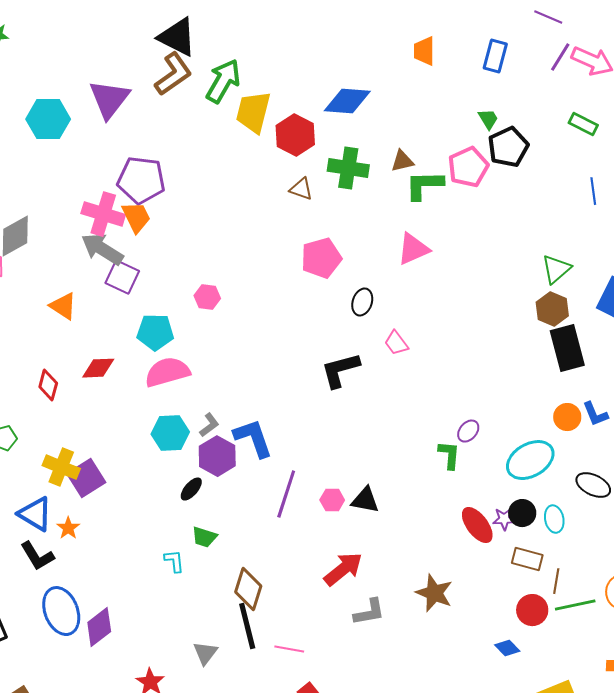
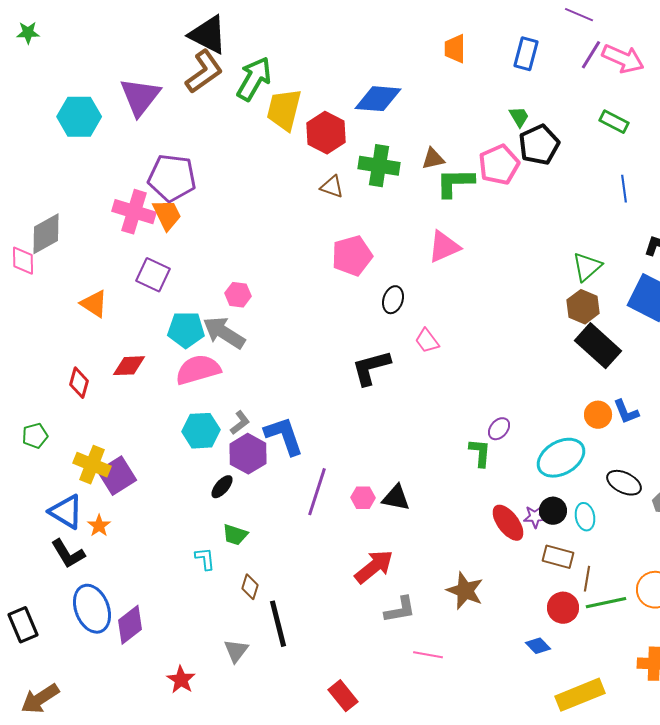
gray arrow: (102, 249) -> (224, 333), moved
black rectangle: (567, 348) -> (598, 346), turned -33
brown diamond: (248, 589) -> (250, 587), moved, size x0.6
pink line: (289, 649) -> (428, 655), moved

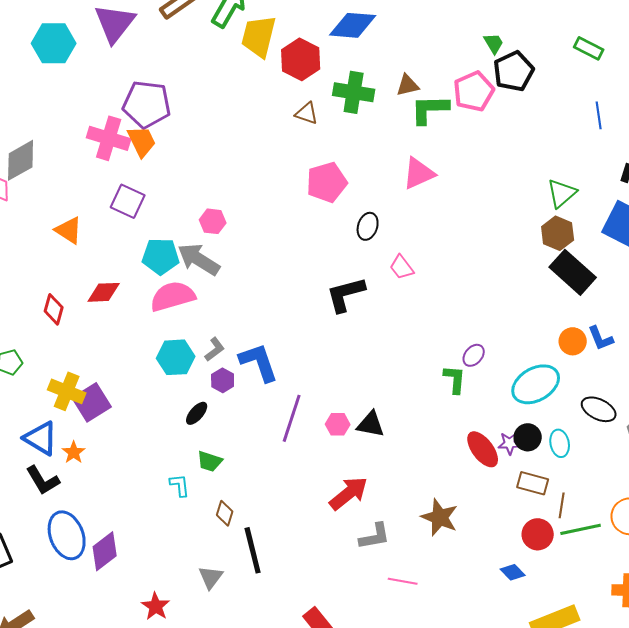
purple hexagon: (248, 454) -> (223, 380), size x0.6

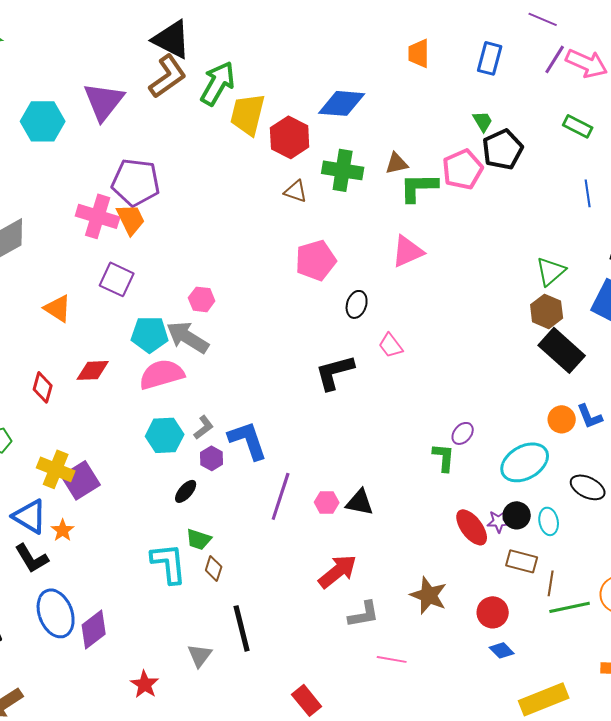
cyan L-shape: (180, 485) -> (169, 563), size x1.8
brown diamond: (225, 513) -> (214, 568), moved
red circle: (538, 534) -> (493, 612), moved

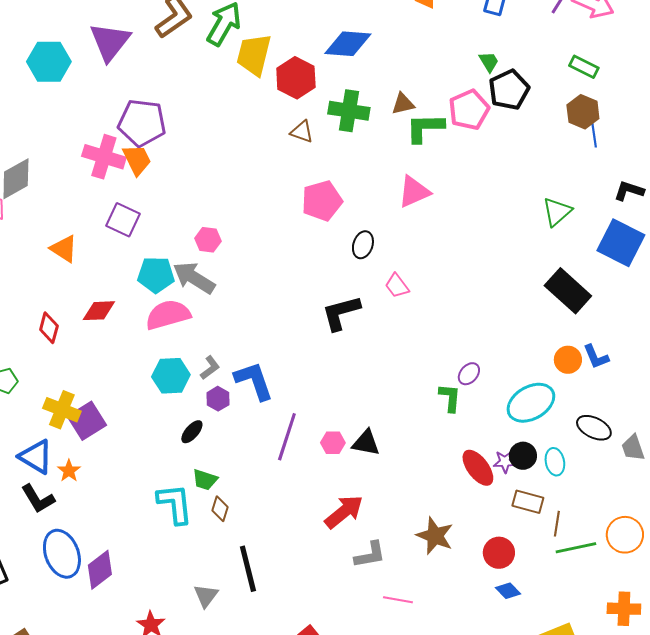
brown hexagon: (547, 311) -> (583, 112), moved

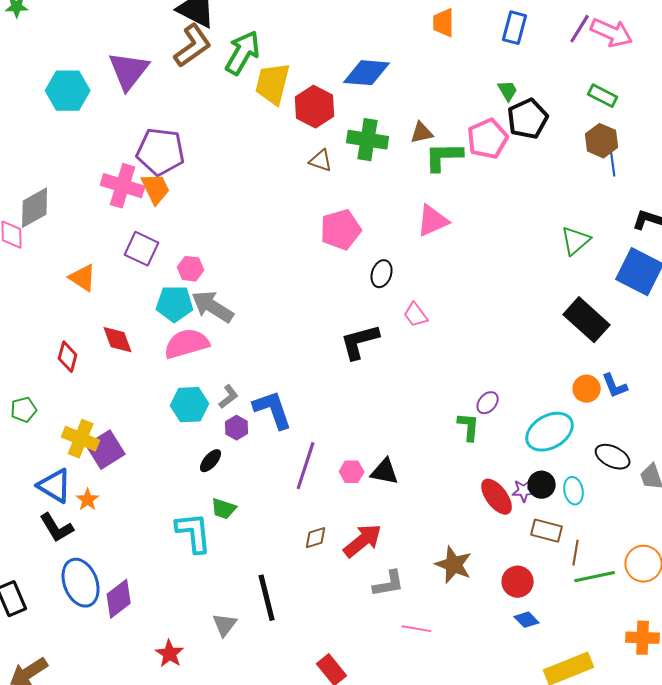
pink hexagon: (208, 240) -> (191, 269), moved
red diamond: (99, 311) -> (118, 340), turned 72
brown diamond: (220, 509) -> (316, 538), moved, turned 55

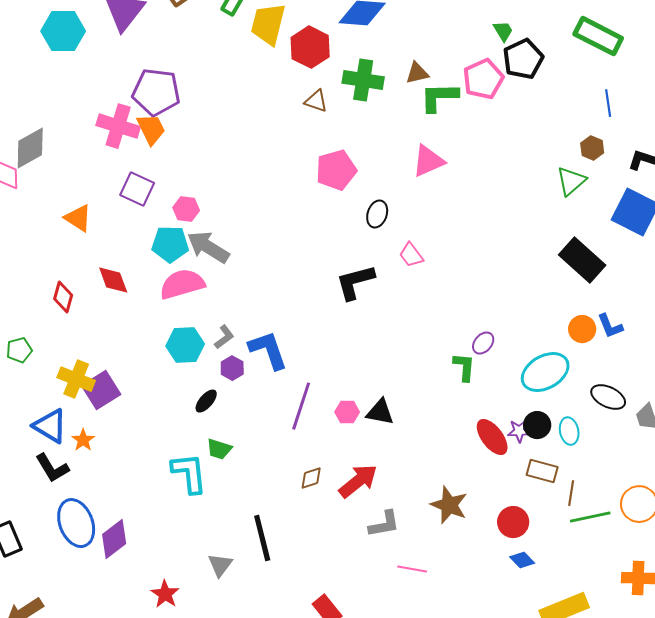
green rectangle: (603, 96) -> (598, 36), size x1.6
brown hexagon: (602, 141) -> (592, 148), moved, size x0.7

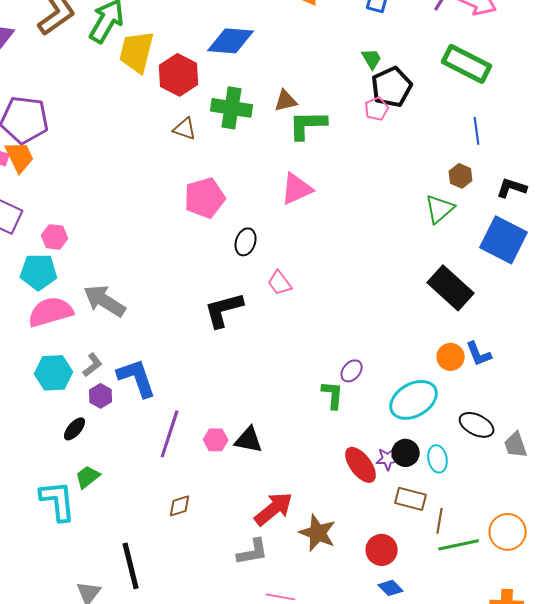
pink pentagon: (483, 79) -> (377, 109), moved, size x0.6
gray arrow: (208, 247) -> (105, 301), moved
green trapezoid: (219, 449) -> (88, 477), turned 124
red arrow: (358, 481) -> (274, 509), moved

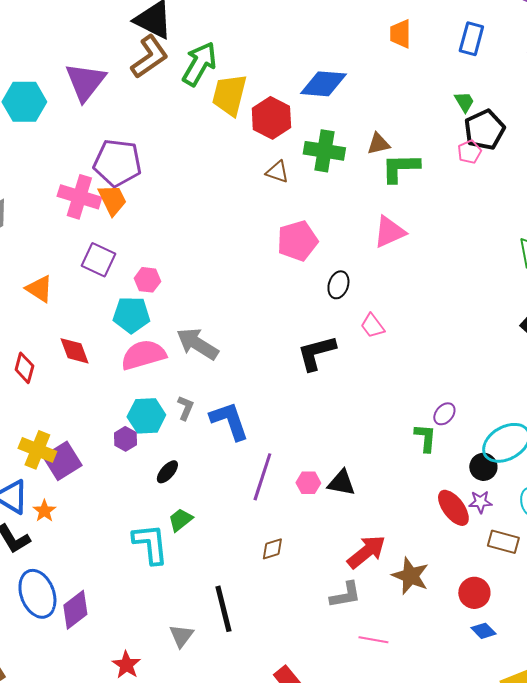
gray L-shape: (93, 365) -> (185, 408), turned -30
purple hexagon: (101, 396) -> (125, 439), moved
black circle: (406, 453) -> (483, 467), moved

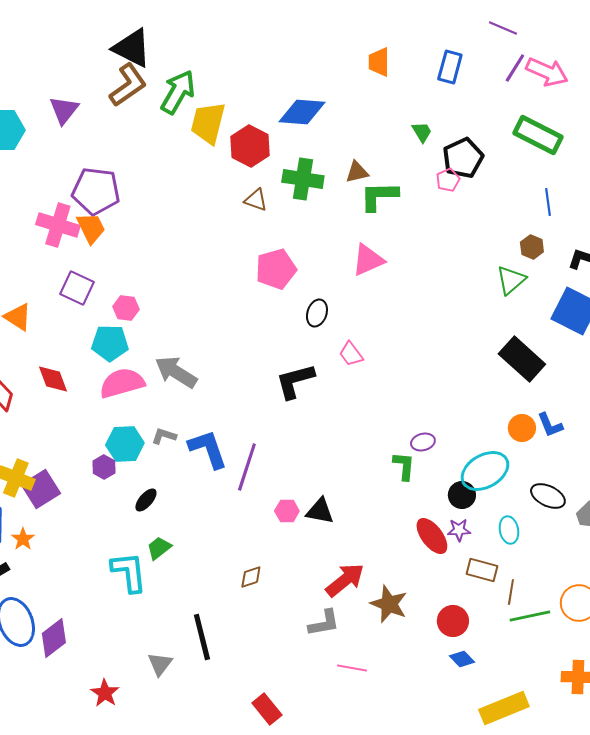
purple triangle: (85, 82) -> (64, 110), size x0.7
green trapezoid: (464, 102) -> (422, 132), moved
gray L-shape: (185, 408) -> (164, 436), turned -95
purple ellipse: (444, 414) -> (423, 442), turned 35
purple line: (262, 477) -> (247, 467), moved

